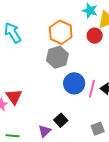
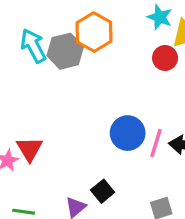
orange hexagon: (61, 32) -> (94, 32), moved
gray hexagon: (57, 57) -> (65, 51), moved

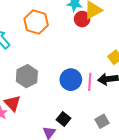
gray hexagon: (65, 51) -> (27, 76), moved
red circle: (165, 58) -> (82, 19), moved

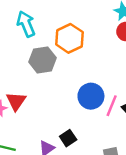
orange hexagon: (36, 22) -> (69, 38), moved
gray hexagon: (27, 76) -> (42, 60), moved

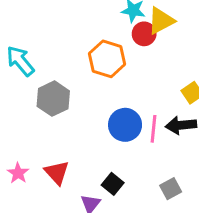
orange hexagon: (69, 38) -> (107, 59), moved
red triangle: (16, 101) -> (57, 173), moved

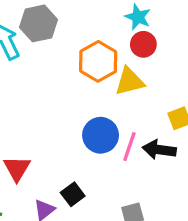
yellow triangle: (161, 21) -> (130, 81), moved
gray hexagon: (53, 99) -> (38, 23), moved

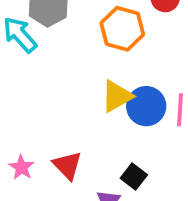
yellow triangle: (130, 81) -> (117, 96), moved

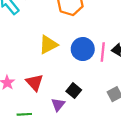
yellow triangle: (117, 96) -> (48, 45), moved

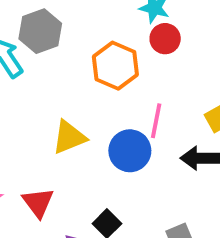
pink line: (103, 52) -> (156, 121), moved

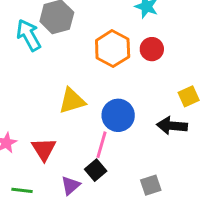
red circle: (165, 39) -> (152, 49), moved
pink line: (156, 121) -> (101, 145), moved

